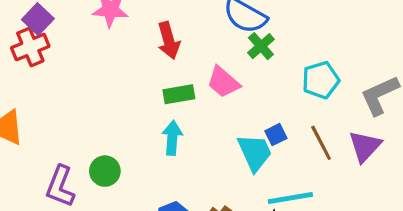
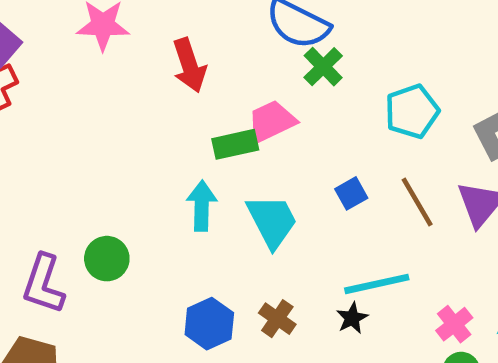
pink trapezoid: (223, 82) -> (271, 121), turned 117
green rectangle: (179, 94) -> (235, 144), moved
cyan trapezoid: (255, 152) -> (272, 221), moved

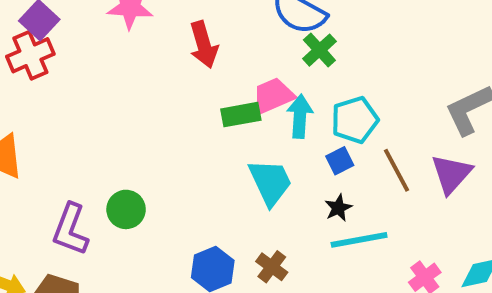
cyan pentagon: (412, 111) -> (355, 120), moved
cyan arrow: (202, 206) -> (300, 116), moved
black star: (352, 318) -> (338, 208), moved

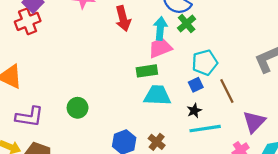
green rectangle: (241, 115) -> (147, 71), moved
cyan arrow: (300, 116) -> (160, 28), moved
purple triangle: (451, 174) -> (254, 122), moved
cyan trapezoid: (270, 182) -> (157, 95), turned -64
purple L-shape: (70, 229) -> (29, 117), moved, turned -104

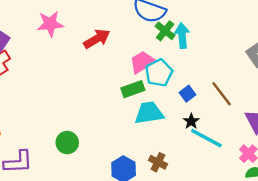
red arrow: (123, 19) -> (97, 39), turned -95
cyan arrow: (160, 28) -> (182, 36), moved
cyan pentagon: (205, 63) -> (159, 73), moved
cyan line: (205, 129) -> (206, 138), turned 48

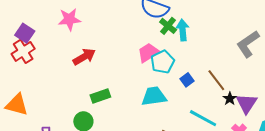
red arrow: (97, 39) -> (84, 57), moved
green rectangle: (133, 89) -> (100, 96), moved
black star: (191, 121) -> (230, 99), moved

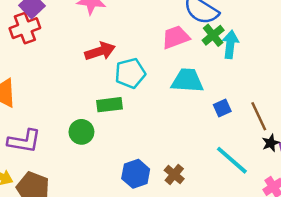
pink trapezoid: (148, 53) -> (176, 37), moved
cyan pentagon: (163, 62) -> (130, 73), moved
cyan trapezoid: (154, 96) -> (187, 81), moved

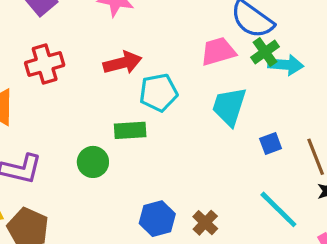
red cross: (25, 28) -> (45, 64), moved
cyan arrow: (230, 44) -> (286, 65), turned 84
cyan trapezoid: (187, 81) -> (229, 106), turned -80

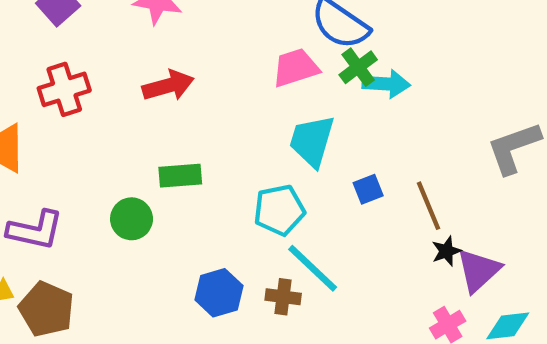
cyan pentagon: (158, 93) -> (279, 210), moved
cyan line: (278, 209) -> (313, 268), moved
brown cross: (205, 223) -> (283, 297), turned -35

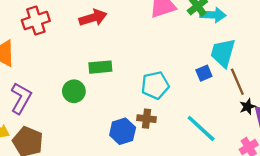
cyan trapezoid: (312, 141) -> (223, 53), moved
purple L-shape: (35, 230) -> (21, 98), turned -72
cyan line: (313, 268) -> (201, 128), moved
brown cross: (283, 297) -> (147, 119), moved

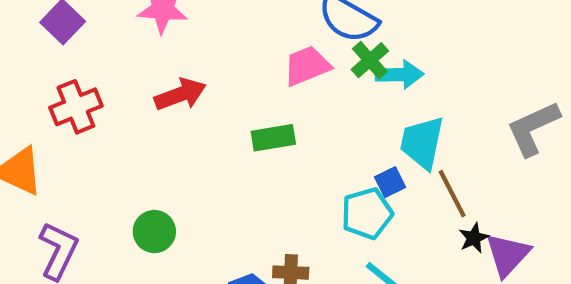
green rectangle: (100, 67) -> (273, 138), moved
cyan pentagon: (155, 85) -> (367, 213), moved

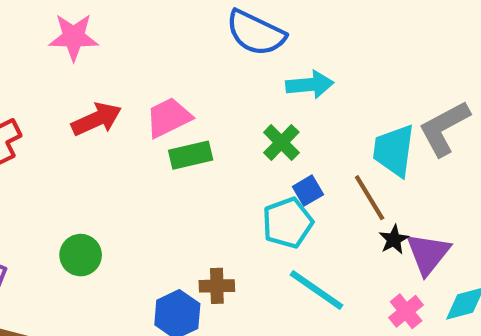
green cross: (370, 60) -> (281, 142), moved
pink trapezoid: (307, 66) -> (169, 117), moved
cyan trapezoid: (422, 143) -> (394, 151), moved

